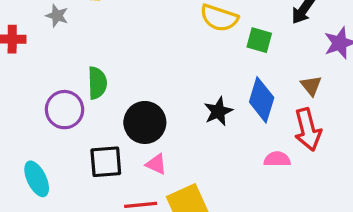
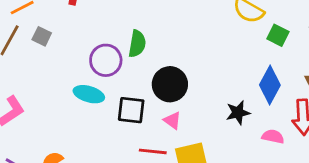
black star: (218, 111) -> (238, 113), moved
cyan ellipse: (37, 179) -> (89, 94), moved, turned -60

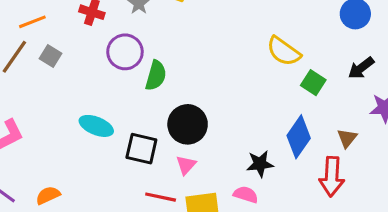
purple circle: (106, 60) -> (125, 52), moved
pink triangle: (172, 120) -> (186, 165), turned 30
pink semicircle: (273, 137) -> (246, 195), moved

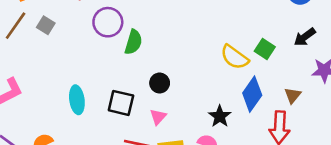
yellow semicircle: (284, 51) -> (235, 57), moved
black circle: (188, 124) -> (160, 83), size x0.6
cyan ellipse: (96, 126) -> (77, 100), moved, turned 60
black star: (260, 164) -> (220, 116), turned -30

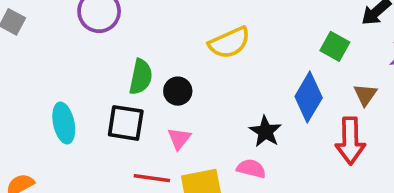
green semicircle: (133, 42) -> (141, 77), moved
green square: (265, 49) -> (335, 46), moved
yellow semicircle: (235, 57) -> (229, 43), moved, turned -56

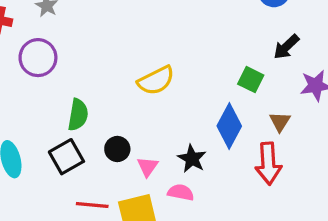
black circle: (178, 91) -> (117, 149), moved
black square: (126, 123) -> (66, 157), turned -36
pink triangle: (179, 139) -> (148, 167), moved

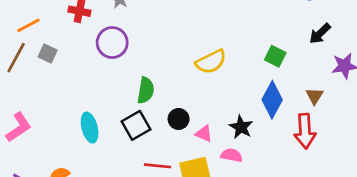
green square: (251, 80) -> (275, 56), moved
pink triangle: (148, 167) -> (204, 134), turned -42

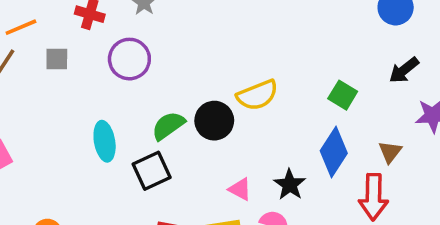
gray square: (48, 53) -> (57, 59), moved, turned -30
green semicircle: (146, 90) -> (168, 126), turned -140
black circle: (179, 119) -> (214, 121), moved, size x1.4
cyan ellipse: (90, 128) -> (105, 141), moved

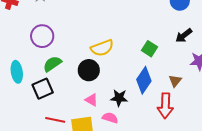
purple circle: (129, 59) -> (42, 36), moved
black circle: (214, 121) -> (89, 70), moved
black star: (290, 185) -> (119, 98), turned -30

